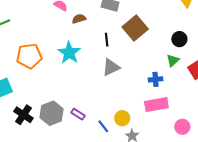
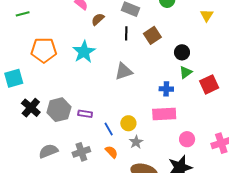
brown semicircle: (79, 19) -> (98, 19), turned -32
brown square: (135, 28) -> (152, 35), size x0.7
black circle: (179, 39) -> (182, 52), moved
black line: (107, 40) -> (126, 33), moved
purple rectangle: (78, 114) -> (85, 114), turned -32

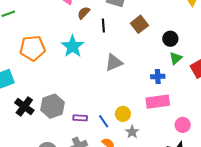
black line: (126, 33) -> (103, 26), moved
purple rectangle: (85, 114) -> (80, 118), moved

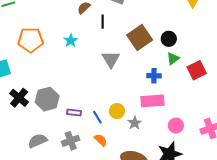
brown square: (139, 24) -> (140, 38), moved, size x1.4
cyan star: (73, 46) -> (71, 41), size x0.6
gray triangle: (114, 63) -> (111, 59), turned -42
gray star: (132, 132) -> (135, 123), moved

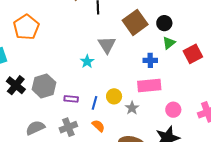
orange pentagon: (31, 40) -> (26, 27), turned -30
cyan star: (71, 41) -> (87, 61), moved
blue line: (97, 117) -> (94, 103), turned 48

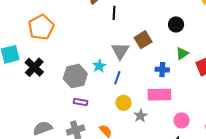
brown square: (135, 22) -> (143, 40), moved, size x0.7
black circle: (164, 23) -> (176, 24), moved
black cross: (16, 85) -> (34, 67), moved
gray hexagon: (44, 86) -> (75, 76), moved
blue line: (94, 103) -> (117, 78), moved

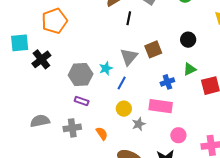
blue cross: (162, 70) -> (167, 82), turned -32

